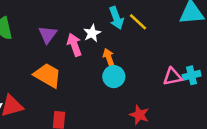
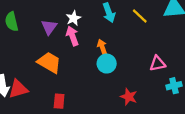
yellow line: (138, 22) -> (140, 16), moved
white star: (92, 33) -> (73, 18), moved
cyan cross: (192, 75) -> (174, 86), moved

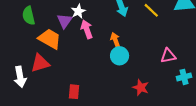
white star: (73, 18) -> (78, 11), moved
orange trapezoid: (49, 62) -> (50, 39), moved
red triangle: (18, 89) -> (40, 63), moved

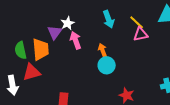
green semicircle: (29, 16) -> (21, 50), moved
orange trapezoid: (50, 39) -> (41, 49), turned 55
pink triangle: (168, 56) -> (141, 34), moved

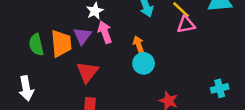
purple triangle: (55, 32) -> (82, 36), moved
red triangle: (32, 72) -> (87, 72), moved, turned -36

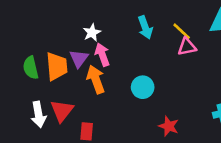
orange arrow: (139, 45) -> (96, 79), moved, size x1.5
red triangle: (87, 72) -> (62, 111), moved
white arrow: (26, 88) -> (39, 115), moved

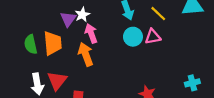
pink triangle: (187, 47) -> (153, 37), moved
purple triangle: (79, 59) -> (68, 19), moved
cyan circle: (143, 87) -> (133, 37), moved

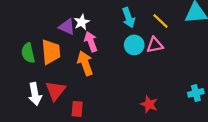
purple triangle: (68, 19) -> (67, 27), turned -42

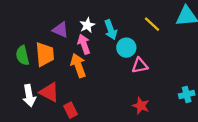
cyan arrow: (129, 18) -> (111, 30), moved
white star: (82, 22) -> (87, 25), moved
pink triangle: (155, 45) -> (140, 65), moved
red triangle: (55, 91) -> (49, 92), turned -40
red rectangle: (77, 109) -> (70, 110), turned -32

